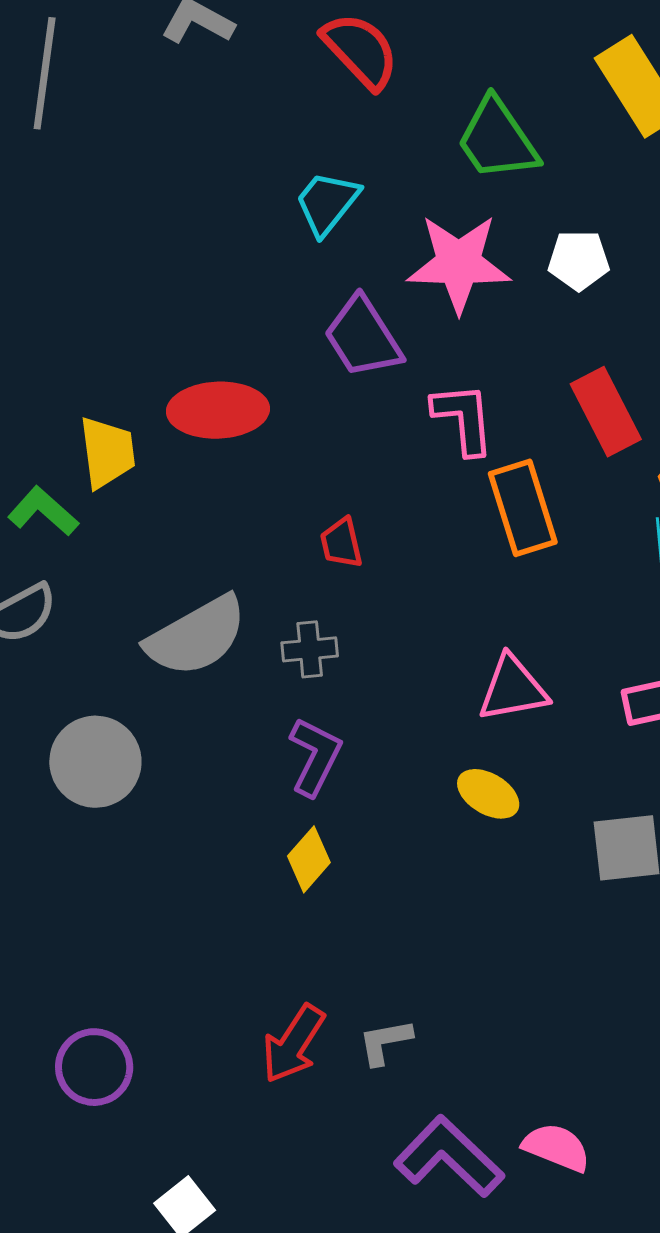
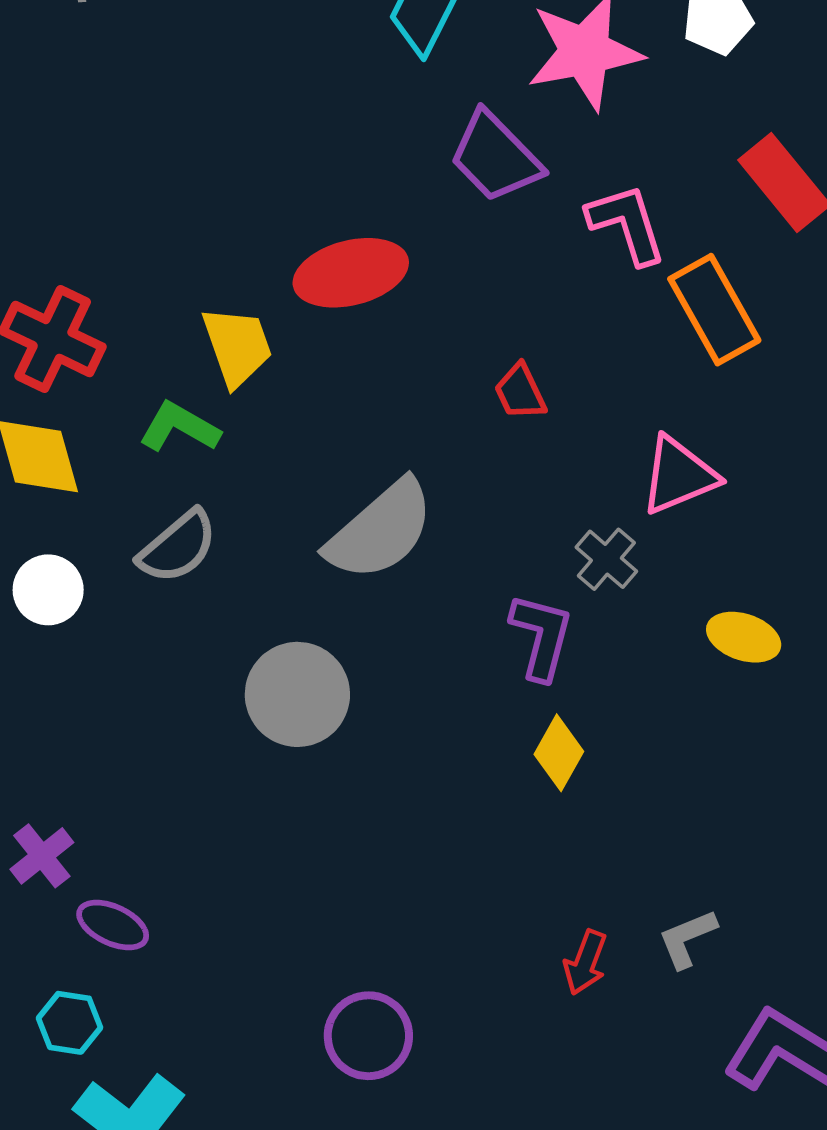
gray cross: (310, 649) -> (606, 559), moved, turned -32
pink triangle: (513, 689) -> (679, 475), moved
red arrow: (293, 1044) -> (585, 962), size x0.7

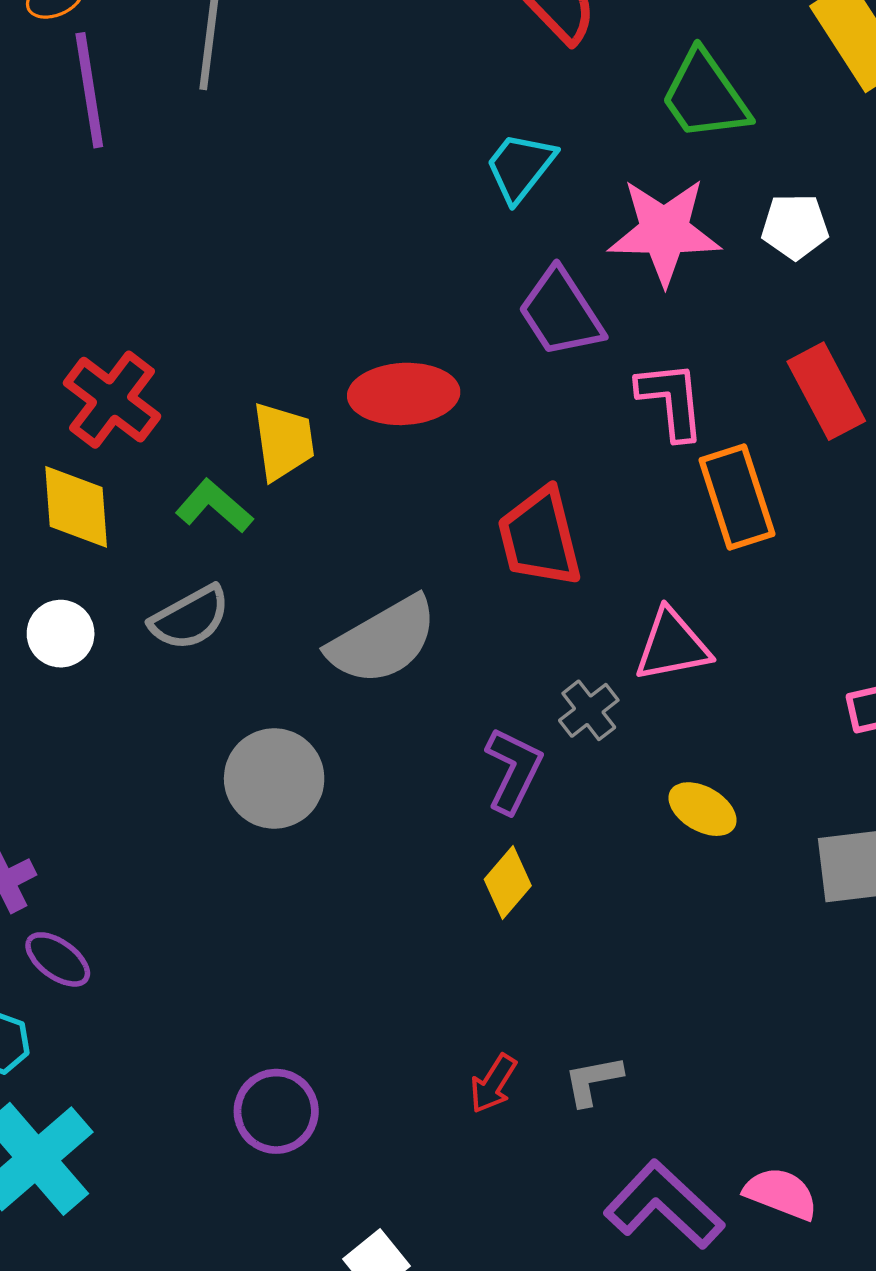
red trapezoid: (520, 392) -> (540, 537), size x1.8

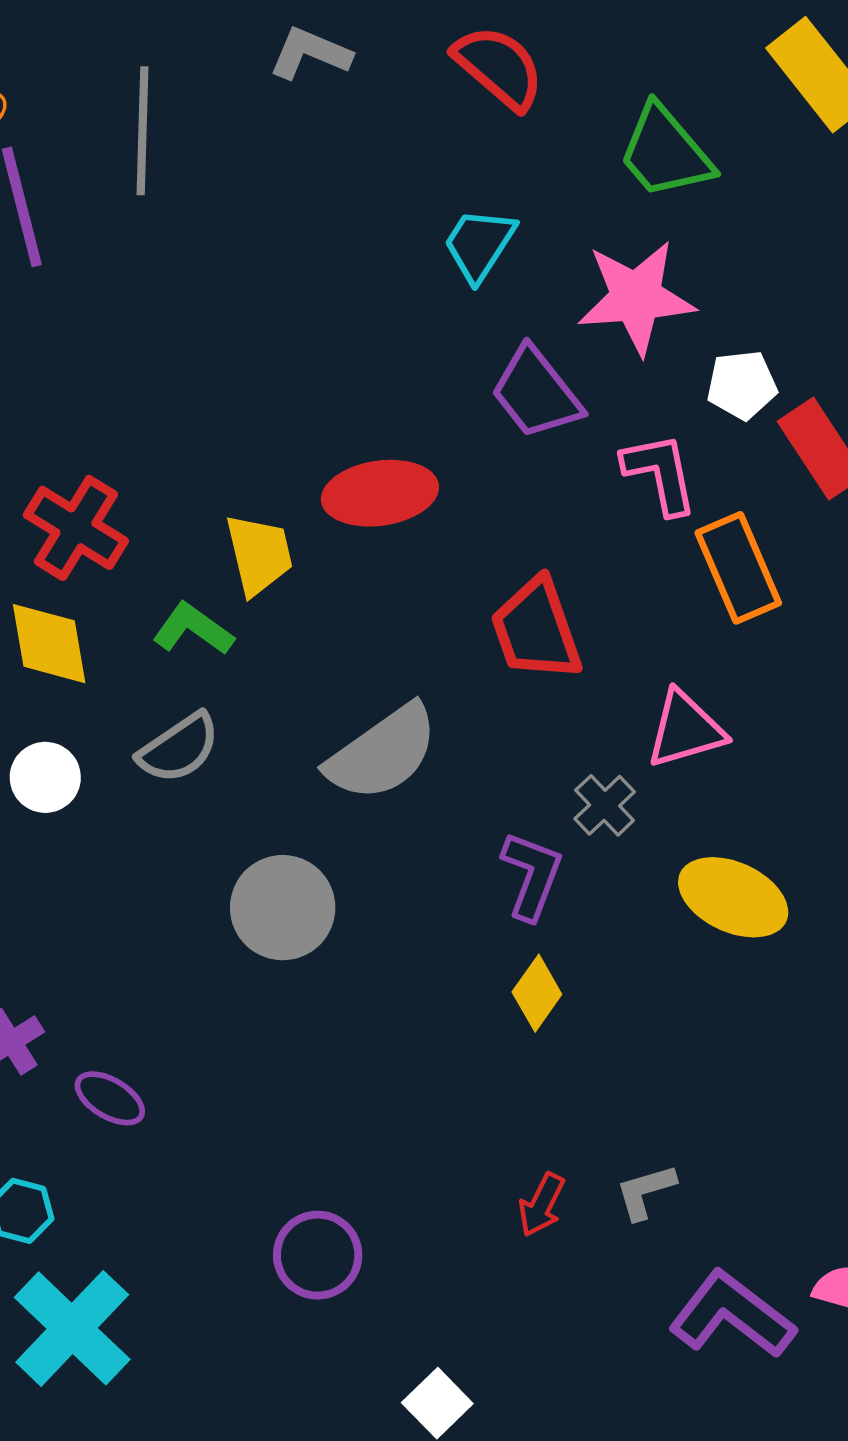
white pentagon: (795, 226) -> (742, 385), moved
yellow ellipse: (703, 809) -> (733, 897), size x1.5
purple ellipse: (58, 959) -> (110, 1098), moved

